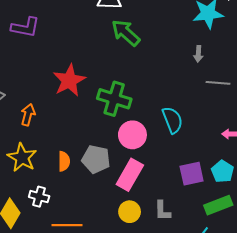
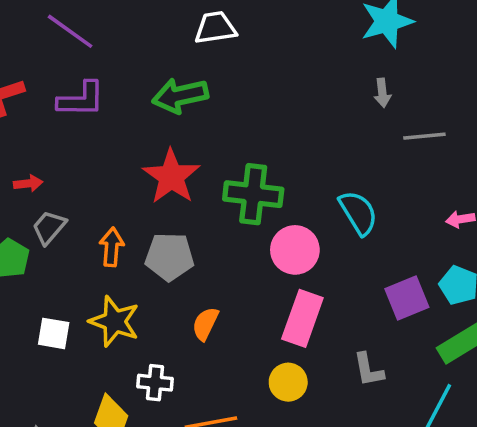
green arrow: (126, 33) -> (180, 96), moved, turned -44
gray pentagon: (96, 159) -> (170, 257), moved
orange semicircle: (64, 161) -> (205, 324), moved, turned -144
yellow circle: (130, 212) -> (288, 382), moved

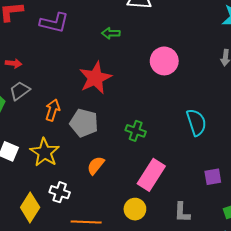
green arrow: (180, 96) -> (111, 33), size x0.6
green cross: (253, 194) -> (136, 131), moved, size x0.6
pink circle: (295, 250) -> (164, 61), moved
purple square: (407, 298) -> (213, 177), size x0.7

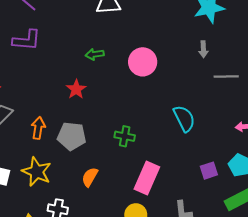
green arrow: (111, 33) -> (95, 54), moved
red star: (95, 78) -> (76, 89), size x0.6

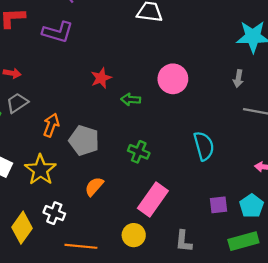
green arrow: (95, 54) -> (131, 100), moved
red star: (76, 89) -> (101, 78), moved

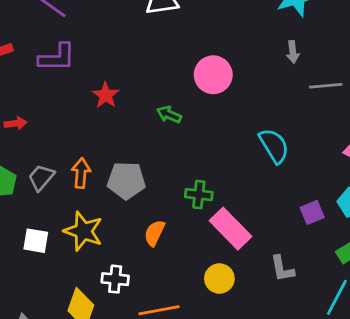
red star: (101, 78) -> (106, 95), moved
green arrow: (131, 100) -> (169, 114), turned 36
gray trapezoid: (17, 103) -> (41, 178), moved
green cross: (139, 152) -> (199, 195), moved
pink rectangle: (153, 200) -> (230, 229), turned -64

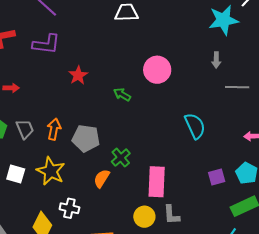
gray trapezoid: (41, 178) -> (25, 129), turned 110
green cross: (199, 195) -> (121, 158), moved, turned 36
pink rectangle: (230, 229) -> (157, 182), turned 40
gray L-shape: (282, 269) -> (171, 215), moved

